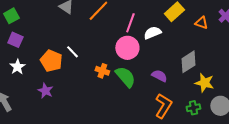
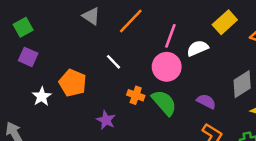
white line: (72, 52) -> (113, 62), moved
white star: (17, 67) -> (42, 96), moved
purple star: (45, 91) -> (106, 120), moved

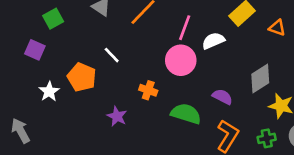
green square: (23, 27) -> (53, 19), moved
white line: (113, 62) -> (112, 55), moved
green semicircle: (164, 103) -> (186, 114), moved, turned -32

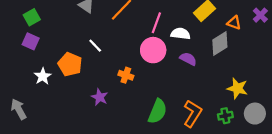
green square: (53, 19) -> (32, 17), moved
white semicircle: (213, 41) -> (180, 34), turned 30
gray diamond: (260, 79) -> (220, 44), moved
purple semicircle: (222, 97) -> (188, 59), moved
green semicircle: (186, 114) -> (158, 111), moved, turned 95

